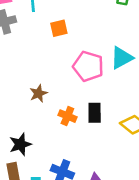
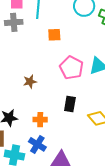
orange cross: (67, 116) -> (40, 120), moved, turned -32

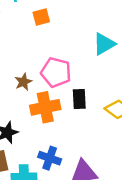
pink pentagon: (71, 68) -> (56, 72), moved
orange cross: (40, 120) -> (45, 107), moved, size x1.6

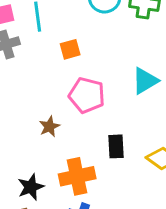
pink pentagon: (56, 72) -> (87, 95), moved
orange cross: (45, 107) -> (77, 176), moved

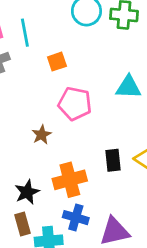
cyan triangle: (145, 81) -> (128, 87), turned 36
black rectangle: (116, 146) -> (113, 160), moved

